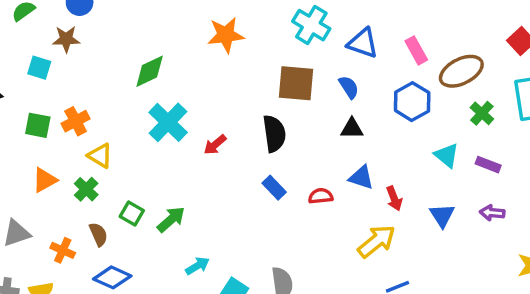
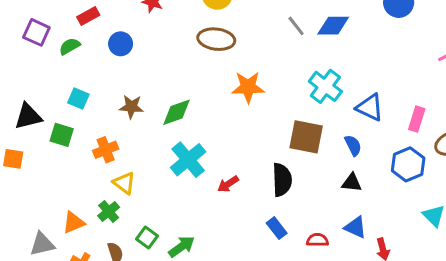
brown star: (66, 39) -> (131, 107), moved
pink rectangle: (416, 50) -> (417, 119), turned 40
green square: (38, 125) -> (62, 135), moved
orange triangle: (45, 180) -> (74, 223), moved

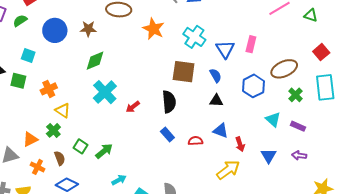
blue circle: (121, 44) -> (55, 30), moved, size x1.5
orange star: (248, 87) -> (153, 29), moved, turned 30
brown star: (131, 107) -> (88, 29), moved
blue triangle: (370, 107) -> (225, 49), turned 36
pink rectangle: (417, 119) -> (251, 44), moved

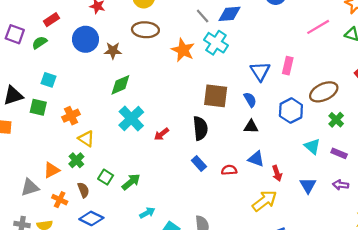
blue circle: (55, 30) -> (85, 39), moved
cyan cross: (194, 37) -> (216, 43), moved

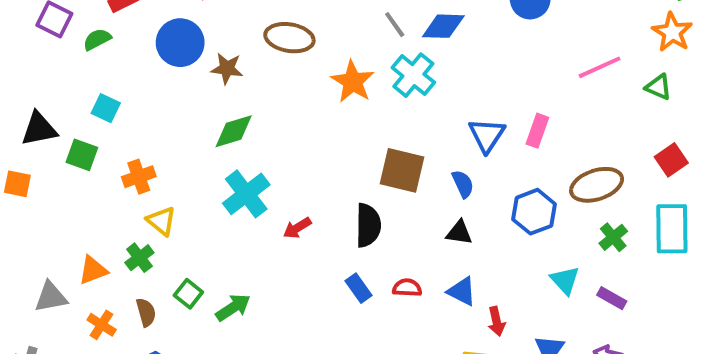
red semicircle: (229, 170) -> (407, 288), moved

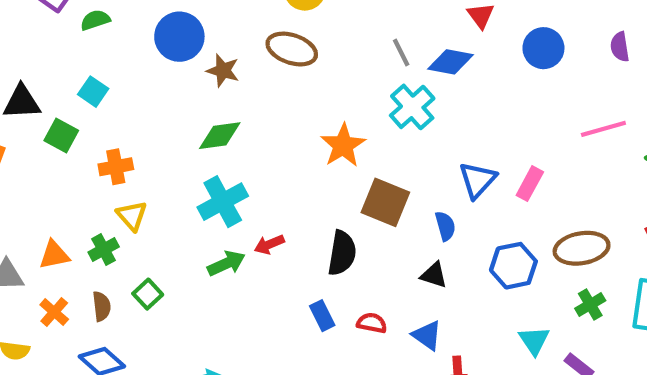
orange star: (353, 82) -> (343, 145), moved
green arrow: (233, 307) -> (226, 263), moved

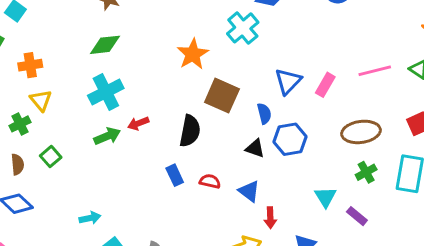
pink line: (603, 129) -> (375, 71), moved
blue hexagon: (513, 266) -> (290, 139), moved

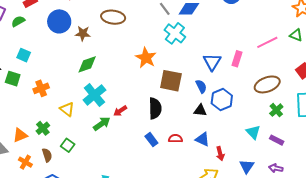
yellow triangle: (41, 100) -> (67, 109), moved

